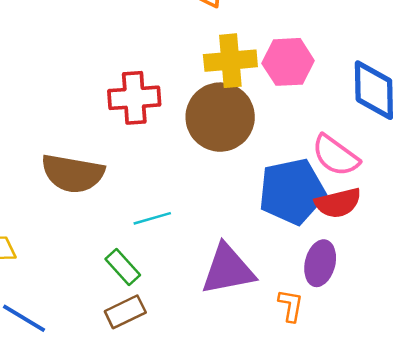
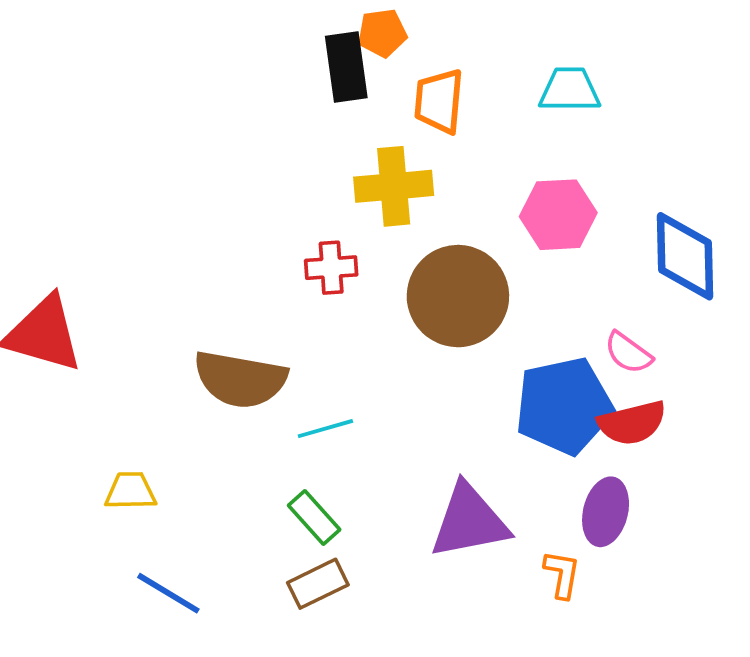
yellow cross: (230, 61) -> (394, 186), moved
red cross: (134, 98) -> (331, 268), size x0.7
pink semicircle: (335, 156) -> (628, 353), size x0.7
cyan line: (152, 218) -> (325, 429), moved

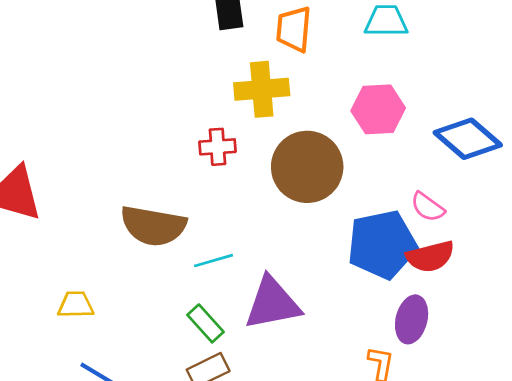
blue diamond: (685, 256) -> (468, 139), turned -48
purple triangle: (469, 521) -> (272, 303), moved

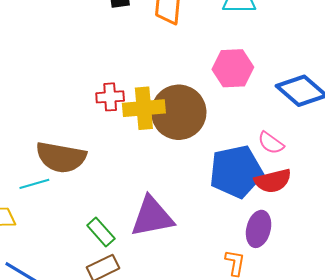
yellow cross: (262, 89) -> (144, 108), moved
cyan line: (213, 261) -> (34, 184), moved

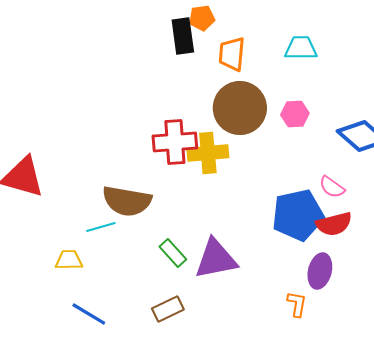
pink hexagon: (233, 68) -> (295, 114), size x0.7
red cross: (110, 97) -> (175, 142), size x1.6
brown circle: (179, 112) -> (240, 108), moved
green rectangle: (101, 232) -> (173, 253), moved

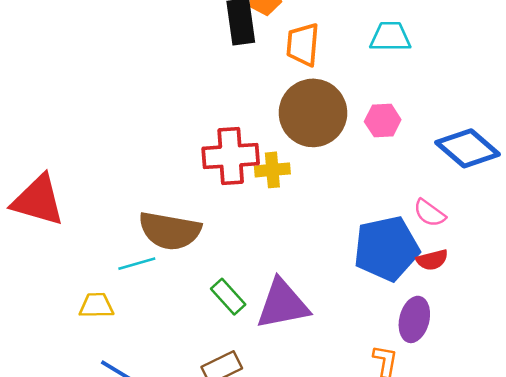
yellow cross: (208, 153) -> (272, 170), size x0.7
red semicircle: (334, 224) -> (432, 260), size x0.7

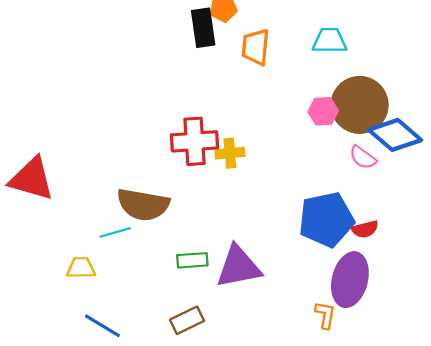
brown circle: (313, 113) -> (360, 105), moved
pink semicircle: (430, 213) -> (363, 157), moved
green rectangle: (228, 297) -> (192, 260), turned -52
purple ellipse: (414, 319) -> (350, 280), size x1.4

